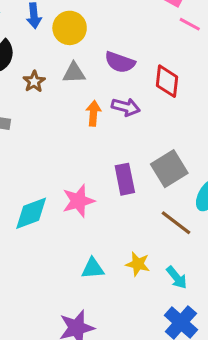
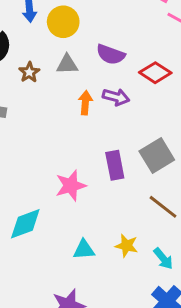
red diamond: (167, 81) -> (155, 73), turned -64
cyan diamond: (31, 213) -> (25, 224), moved

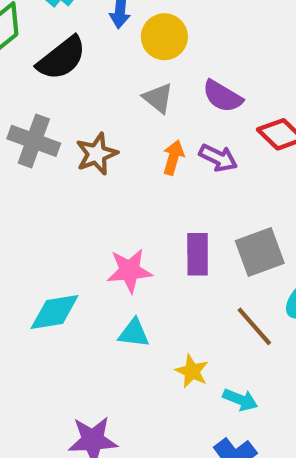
gray triangle: (67, 64) -> (158, 98), turned 30
brown star: (29, 72) -> (97, 154), moved, size x1.4
cyan triangle: (84, 250) -> (134, 333), moved
cyan arrow: (163, 259) -> (240, 400), turned -40

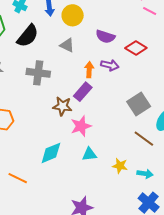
gray triangle: (158, 98) -> (67, 45), moved
gray cross: (34, 141) -> (38, 73), moved
brown star: (97, 154) -> (62, 106), moved, turned -30
purple rectangle: (198, 254) -> (83, 92), moved, turned 54

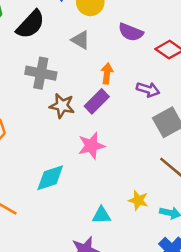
purple arrow: (110, 65) -> (148, 90), moved
brown star: (62, 106) -> (62, 106), moved
cyan triangle: (89, 154) -> (101, 215), moved

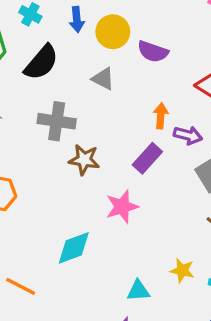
purple semicircle: (131, 32) -> (153, 52), moved
orange arrow: (107, 74) -> (161, 116), moved
purple rectangle: (97, 101) -> (147, 158), moved

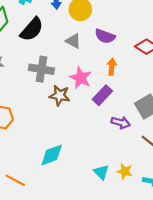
purple semicircle: (153, 52) -> (105, 36), moved
purple arrow: (188, 135) -> (121, 123), moved
pink star: (122, 207) -> (81, 78), moved, turned -30
cyan triangle: (138, 291) -> (101, 172), moved, turned 49

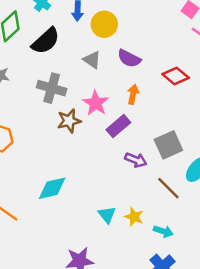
brown star: (60, 95) -> (69, 121), turned -30

